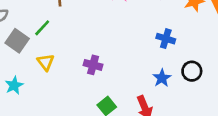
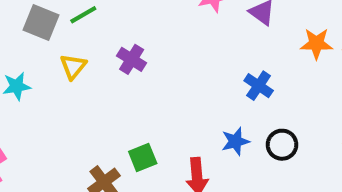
gray square: (17, 41) -> (41, 22), turned -30
purple cross: (93, 65) -> (132, 59), moved

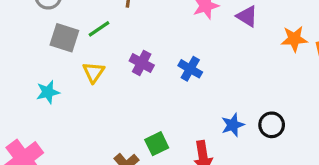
blue cross: (259, 86) -> (190, 69), moved

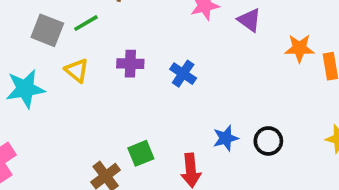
purple cross: (142, 63) -> (130, 64), turned -30
yellow triangle: (94, 72) -> (77, 70), turned -30
cyan star: (48, 92) -> (25, 89), size x1.5

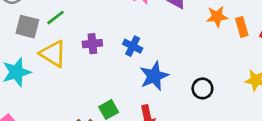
yellow triangle: (77, 70) -> (53, 54), size x1.5
blue star: (226, 138) -> (154, 76), moved, size x1.5

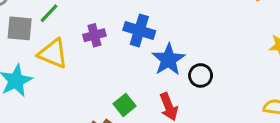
blue cross: (133, 46) -> (139, 31), size x1.4
black circle: (202, 88) -> (201, 75), moved

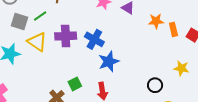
purple cross: (94, 35) -> (66, 36), size x1.5
black circle: (201, 75) -> (155, 85), moved

